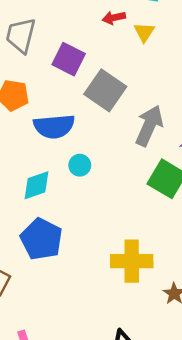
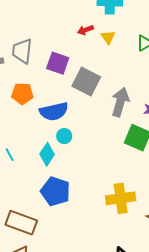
cyan circle: (80, 165) -> (64, 136), moved
cyan diamond: (37, 185) -> (47, 154), turned -30

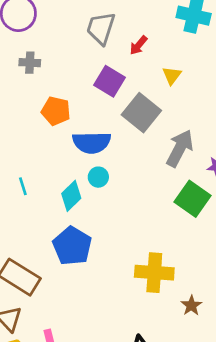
red arrow: (85, 30) -> (139, 45), moved, turned -42
yellow triangle: (108, 37) -> (172, 75), moved
gray trapezoid: (22, 51) -> (101, 28), moved

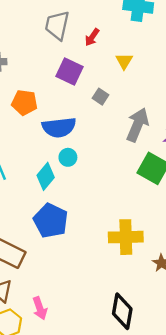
gray square: (141, 113) -> (100, 97), size x0.5

